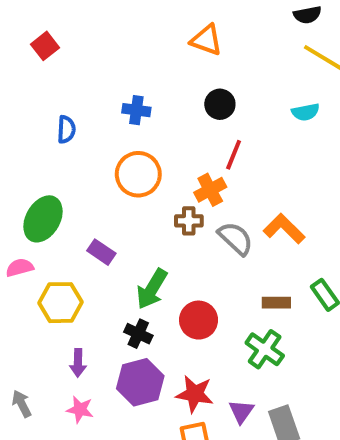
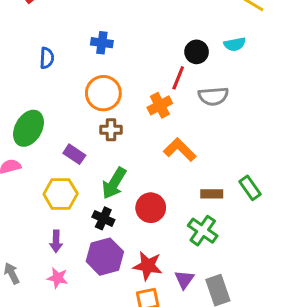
black circle: (220, 104) -> (197, 52), moved
brown cross: (189, 221) -> (111, 130), moved
orange L-shape: (284, 229) -> (180, 150), moved
gray semicircle: (235, 238) -> (213, 96), moved, turned 132
yellow hexagon: (60, 303) -> (61, 194), moved

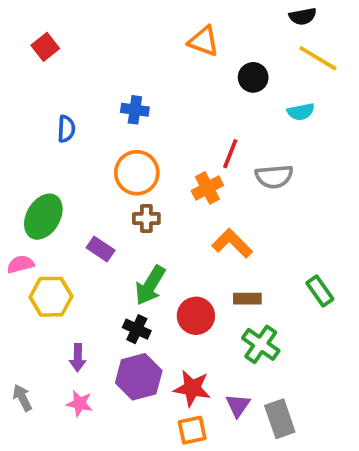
black circle: (197, 52) -> (253, 77), moved
yellow hexagon: (61, 194) -> (51, 297), moved
brown rectangle: (212, 194) -> (247, 299), moved

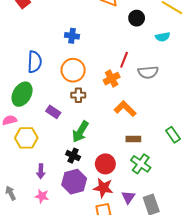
blue semicircle: (66, 129) -> (35, 62), moved, size x1.5
red circle: (196, 316) -> (105, 164), moved

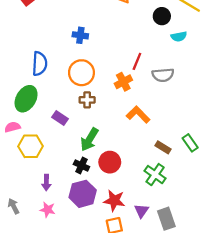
black circle: (137, 18) -> (162, 16), moved
brown rectangle: (133, 139) -> (163, 147), moved, turned 32
red circle: (105, 164) -> (110, 162), moved

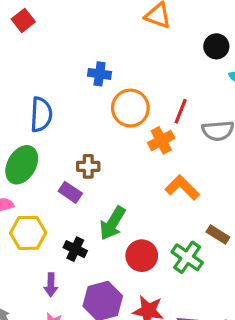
orange circle: (81, 73) -> (130, 108), moved
brown cross: (87, 100) -> (88, 166), moved
black cross: (81, 166) -> (75, 249), moved
green cross: (155, 175) -> (187, 257), moved

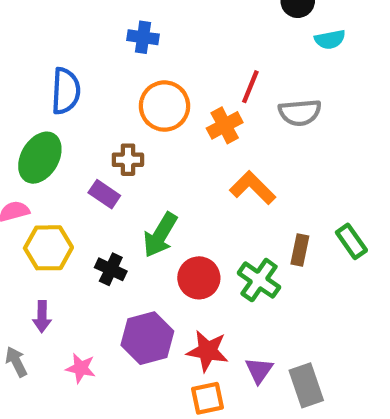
orange circle: (130, 108) -> (164, 106), moved
brown rectangle: (218, 235) -> (300, 250), turned 70
purple arrow: (51, 285) -> (42, 317), moved

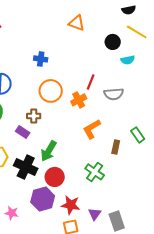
orange L-shape: (253, 188) -> (92, 129), turned -75
green rectangle: (351, 241) -> (138, 135), moved
brown rectangle: (300, 250) -> (116, 147), moved
black cross: (111, 269) -> (26, 167), size x1.6
red circle: (199, 278) -> (55, 177), moved

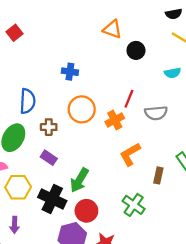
black circle: (113, 42) -> (136, 50), moved
brown cross: (34, 116) -> (49, 127), moved

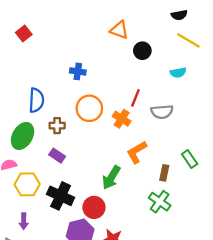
orange cross: (115, 120) -> (122, 119), turned -30
green arrow: (79, 180) -> (111, 177), moved
green cross: (134, 205) -> (160, 202), moved

